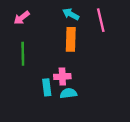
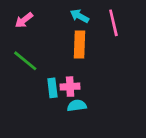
green line: (23, 54) -> (25, 61), turned -50
cyan rectangle: (47, 87) -> (52, 88), moved

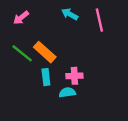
orange rectangle: (80, 45) -> (45, 52), moved, turned -50
pink cross: (70, 87) -> (74, 76), moved

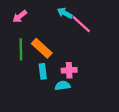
pink line: (99, 20) -> (81, 24), moved, turned -35
green line: (22, 53) -> (21, 49), turned 50

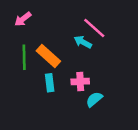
cyan arrow: (65, 13) -> (83, 42), moved
cyan semicircle: (63, 86) -> (94, 99), moved, turned -32

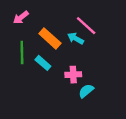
orange rectangle: (48, 56) -> (50, 38), moved
cyan rectangle: (50, 83) -> (43, 63), moved, turned -42

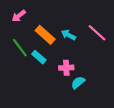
pink line: (86, 26) -> (97, 33), moved
green line: (22, 52) -> (20, 48), turned -36

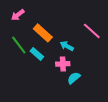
cyan arrow: (68, 35) -> (67, 46), moved

